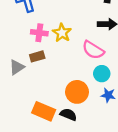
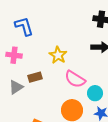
pink cross: (39, 33) -> (14, 55), moved
pink semicircle: (93, 50) -> (75, 79), moved

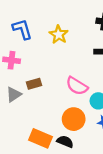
yellow star: (58, 55) -> (59, 35), moved

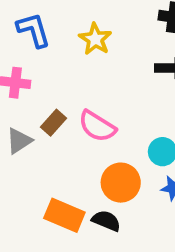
brown rectangle: (34, 84) -> (53, 123), turned -32
pink semicircle: (77, 86) -> (97, 126), moved

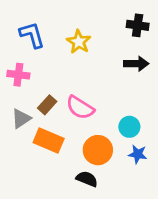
orange rectangle: (64, 215) -> (49, 140), moved

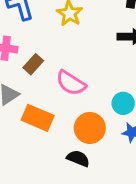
brown rectangle: (47, 105) -> (33, 64), moved

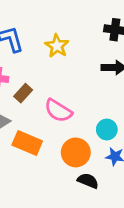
black semicircle: (78, 158) -> (88, 181), moved

